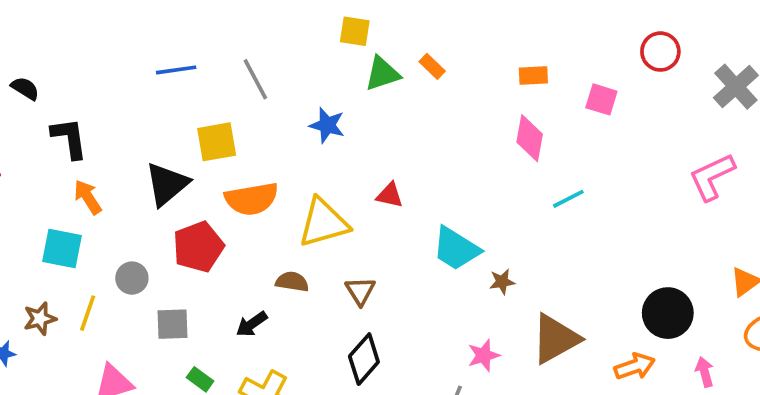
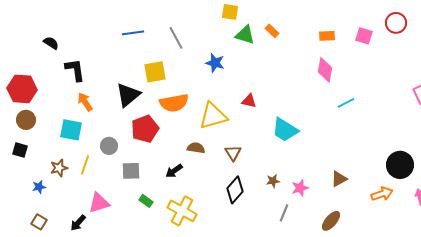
green triangle: (382, 74) -> (245, 35), turned 35
pink square: (601, 99) -> (364, 36), moved
brown star: (502, 282) -> (273, 181), moved
brown triangle: (555, 339) -> (339, 179), size x0.6

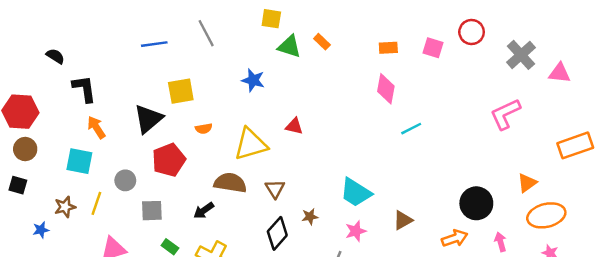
gray line: (176, 38) -> (206, 33), moved
orange semicircle: (174, 103) -> (204, 129), size x0.5
cyan trapezoid: (285, 130) -> (356, 192), moved
brown semicircle: (196, 148) -> (230, 183), size x1.5
brown star: (273, 181) -> (310, 217), moved

